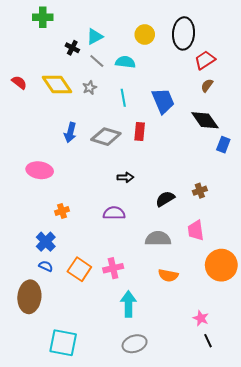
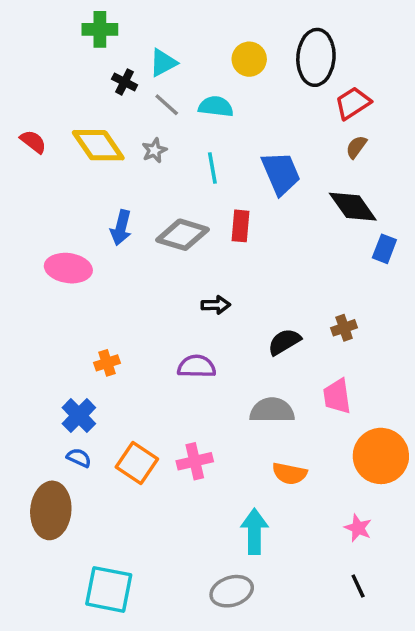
green cross: (43, 17) -> (100, 29), moved
pink ellipse: (40, 170) -> (68, 268), moved
cyan arrow: (128, 304) -> (254, 531), moved
pink star: (201, 318) -> (358, 528), moved

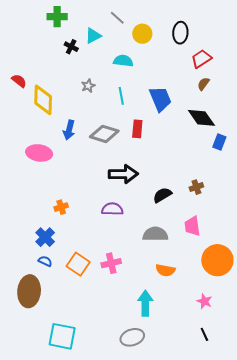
black ellipse: (316, 57) -> (180, 33), size x0.7
gray line: (167, 105) -> (117, 18), moved
yellow diamond: (98, 145) -> (43, 100), moved, turned 36
black arrow: (216, 305) -> (123, 174), size x1.8

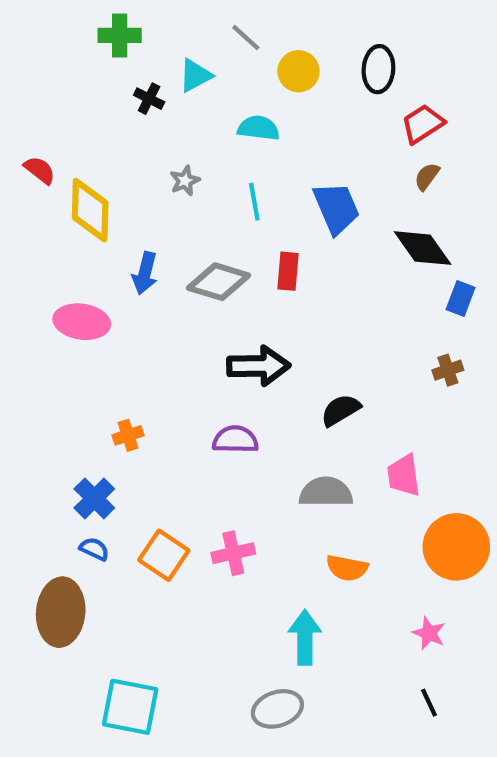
brown cross: (196, 187) -> (448, 370), moved

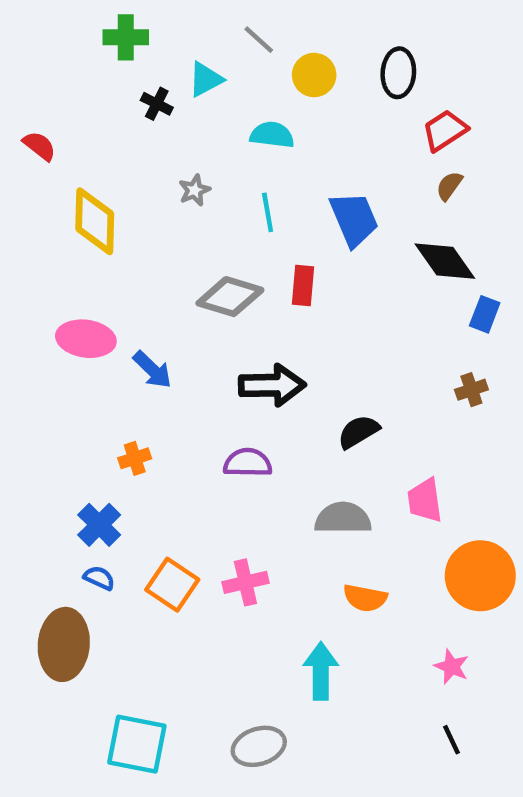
red semicircle: (40, 170) -> (39, 146), moved
blue arrow: (145, 273) -> (152, 370), moved, turned -60
gray ellipse: (277, 709) -> (259, 746), moved

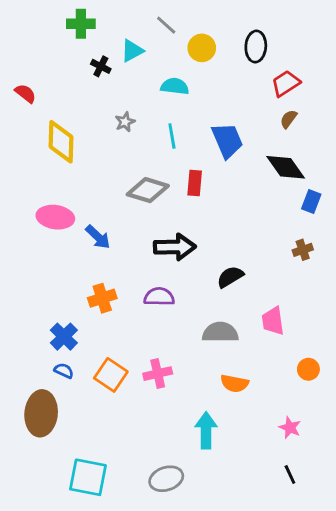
orange cross: (135, 458) -> (102, 298), moved, size x1.4
orange circle: (480, 576) -> (308, 369), size x0.5

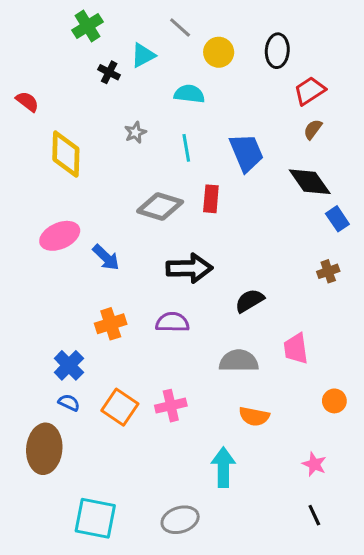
green cross: (81, 24) -> (87, 26), turned -32
blue rectangle: (311, 201) -> (337, 219), turned -55
pink ellipse: (55, 217) -> (60, 236), turned -32

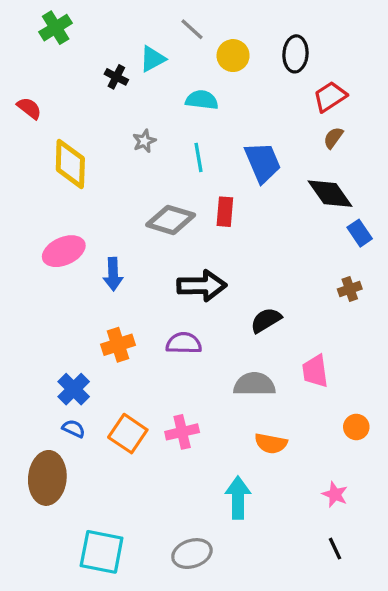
green cross: (87, 26) -> (56, 28), moved
blue arrow: (106, 257) -> (113, 274), turned 44

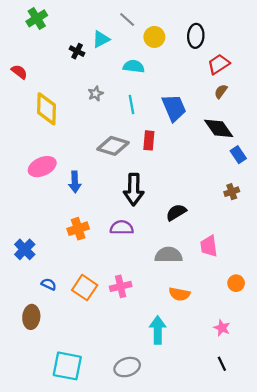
black arrow: (202, 286) -> (134, 189), turned 92
blue cross: (74, 389) -> (25, 249), moved
brown ellipse: (47, 478) -> (31, 317), size x0.7

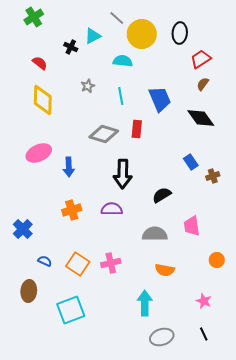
yellow circle: (154, 37) -> (142, 34), size x1.5
red semicircle: (19, 72) -> (40, 63), moved
blue rectangle: (238, 155) -> (191, 162), moved
cyan square: (67, 366) -> (71, 310), moved, turned -32
gray ellipse: (127, 367) -> (162, 337), moved

